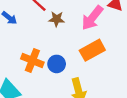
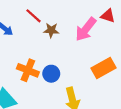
orange rectangle: (92, 50) -> (103, 68), moved

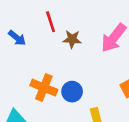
red line: (33, 16) -> (51, 22), turned 30

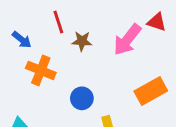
orange cross: (44, 88) -> (41, 70), moved

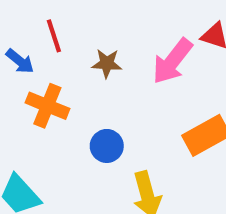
red line: (58, 22) -> (54, 36), moved

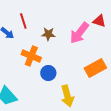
orange cross: (47, 106) -> (31, 56), moved

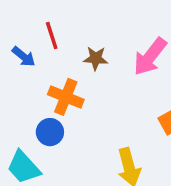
blue circle: (48, 73) -> (50, 132), moved

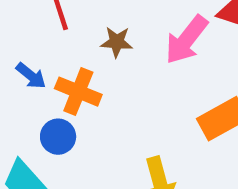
blue arrow: (24, 57) -> (31, 76), moved

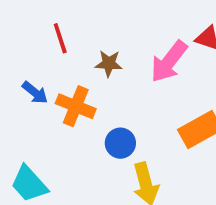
blue circle: (58, 137) -> (120, 143), moved

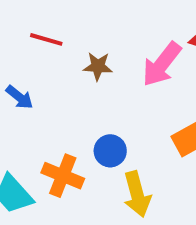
red line: (60, 38) -> (46, 39), turned -56
orange cross: (76, 106) -> (63, 176), moved

